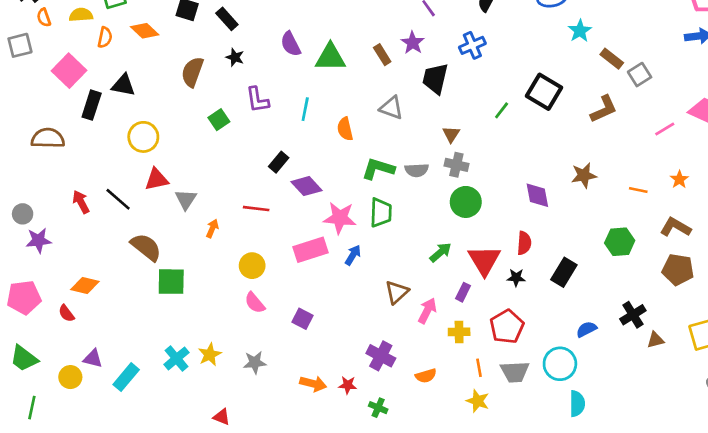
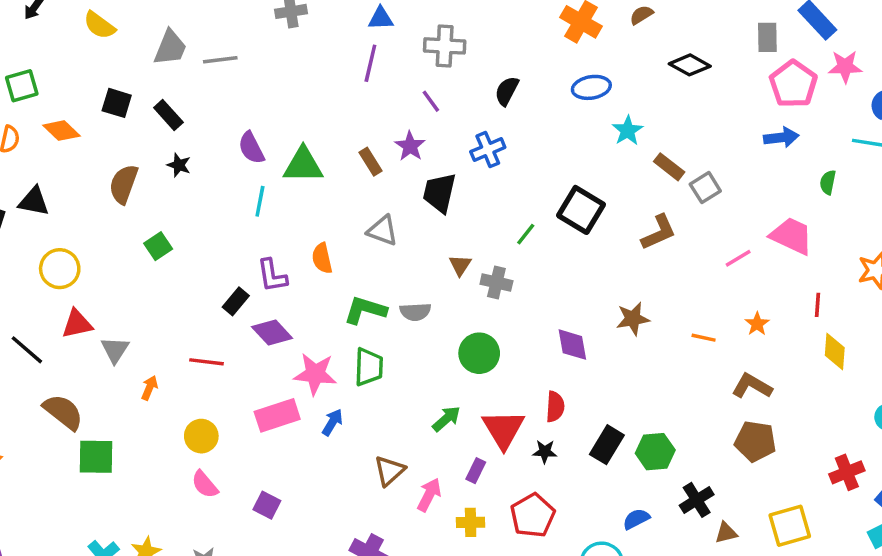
purple L-shape: (257, 100) -> (272, 276), moved
cyan line: (305, 109) -> (260, 201), moved
gray cross: (456, 165) -> (496, 282), moved
green hexagon: (620, 242) -> (655, 452), moved

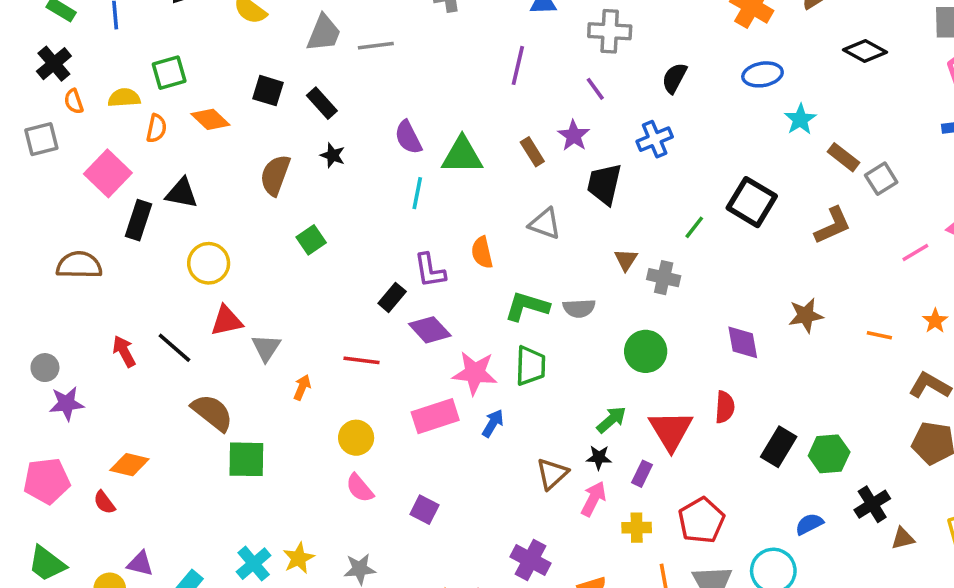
purple line: (370, 63) -> (518, 65), moved
black star: (545, 452) -> (599, 457), moved

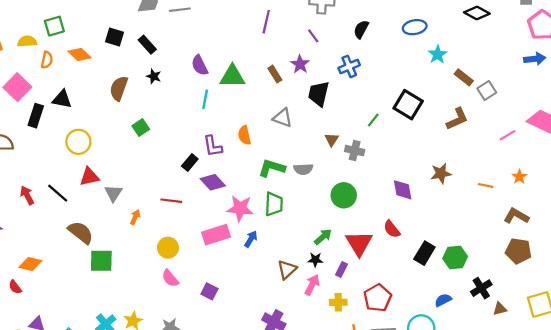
red semicircle: (725, 407) -> (392, 229), turned 138

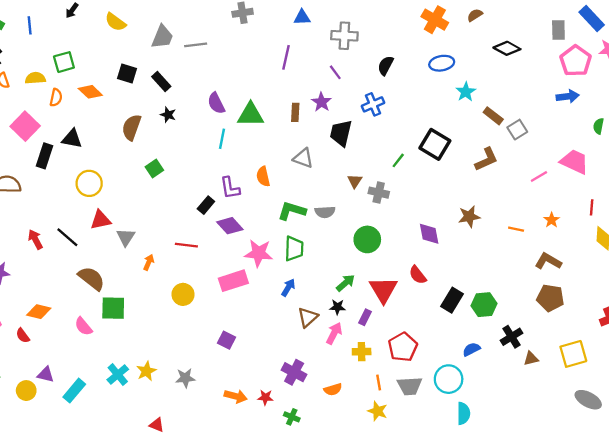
brown rectangle: (275, 74) -> (295, 112), turned 35
blue arrow: (251, 239) -> (288, 288), moved
pink semicircle: (170, 278) -> (83, 326), moved

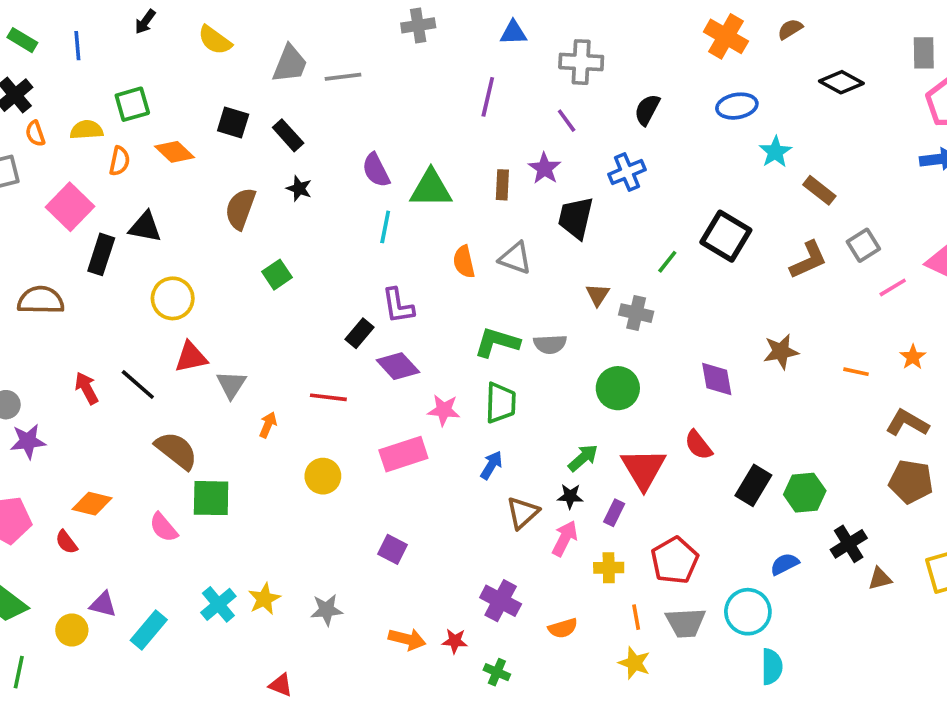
gray square: (517, 130) -> (863, 245), moved
orange semicircle: (263, 176) -> (464, 262), moved
pink star: (259, 253) -> (444, 410), size x0.7

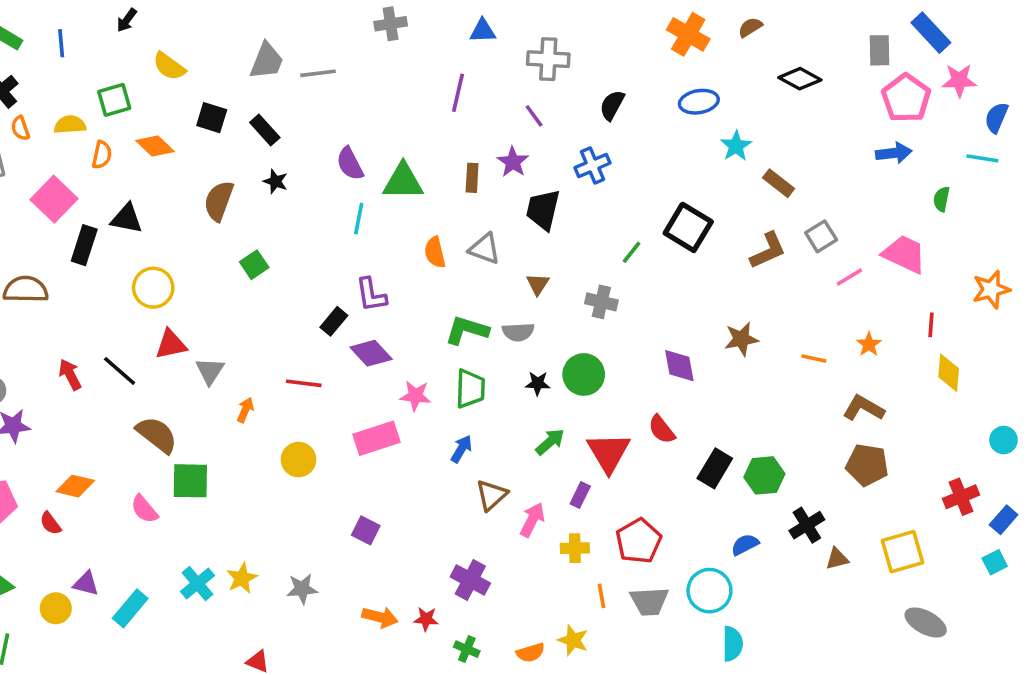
yellow semicircle: (215, 40) -> (169, 66), moved
brown triangle: (598, 295) -> (538, 284), moved
black star: (570, 496) -> (538, 383), moved
orange semicircle: (563, 628) -> (531, 653), moved
yellow star: (634, 663) -> (573, 640), moved

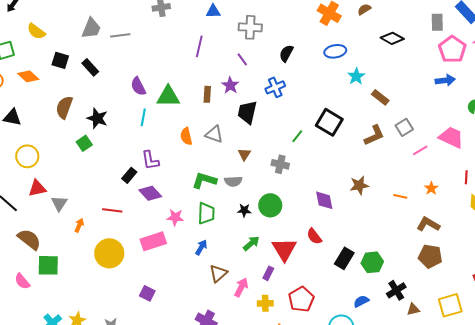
black star: (275, 181) -> (97, 118), moved, size x1.5
yellow circle: (298, 460) -> (109, 253), size x1.5

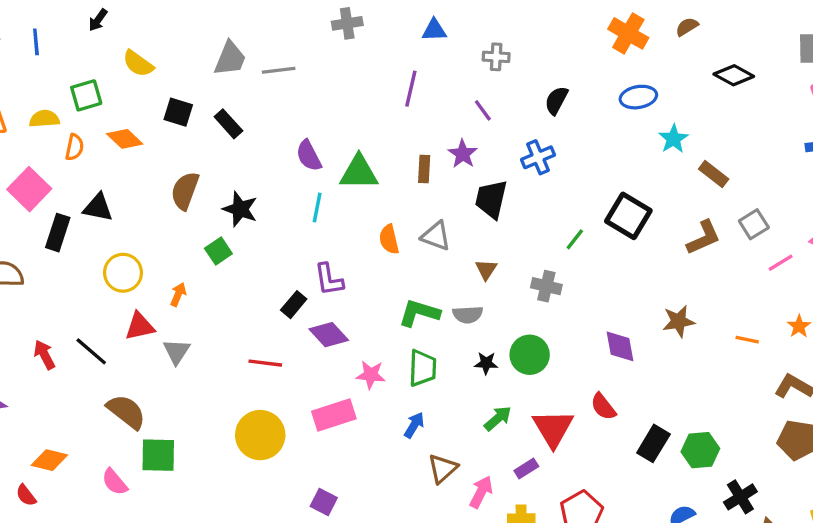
gray cross: (250, 27) -> (496, 57), size x0.7
orange arrow: (79, 225) -> (178, 294), moved
purple rectangle: (268, 273) -> (526, 469), turned 32

